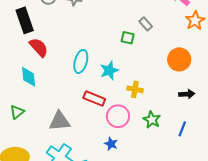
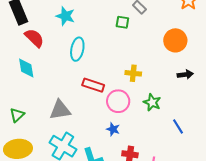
cyan star: (109, 70) -> (65, 16), moved, turned -30
green triangle: (17, 112) -> (17, 115), moved
blue line: (182, 129) -> (178, 126), moved, turned -49

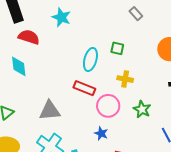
green square: (122, 22) -> (117, 48), moved
red semicircle: (34, 38) -> (29, 37), turned -30
cyan ellipse: (77, 49) -> (90, 59), moved

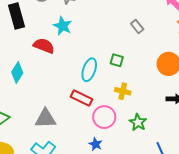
red semicircle: (29, 37) -> (44, 46), moved
cyan diamond: (19, 66) -> (17, 72), turned 35

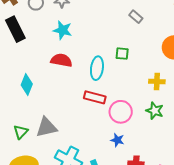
red semicircle: (44, 46) -> (61, 60), moved
yellow cross: (123, 91) -> (157, 82), moved
gray triangle: (46, 119) -> (46, 127), moved

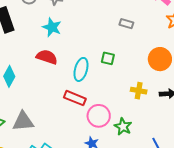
gray rectangle: (136, 17) -> (126, 24), turned -32
green star: (155, 111) -> (123, 127), moved

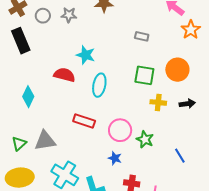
cyan star: (52, 27) -> (86, 55), moved
green square: (108, 58) -> (144, 75), moved, size x1.5
red rectangle: (75, 98) -> (84, 121), moved

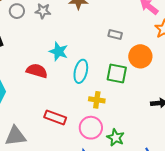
orange circle: (177, 70) -> (140, 56), moved
cyan ellipse: (99, 85) -> (81, 71), moved
yellow cross: (158, 102) -> (97, 100), moved

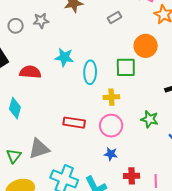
gray rectangle: (115, 34) -> (114, 18), moved, turned -32
red semicircle: (37, 71) -> (30, 72), moved
green star: (116, 138) -> (150, 119), moved

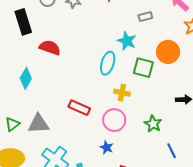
cyan star: (64, 57) -> (127, 41), moved

